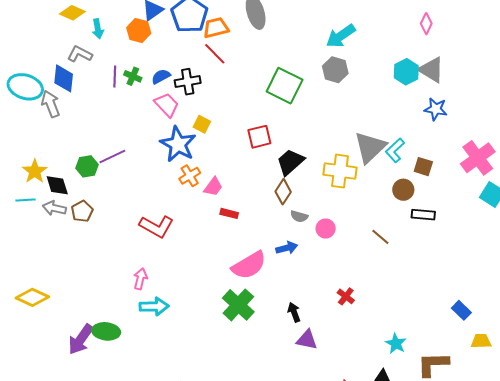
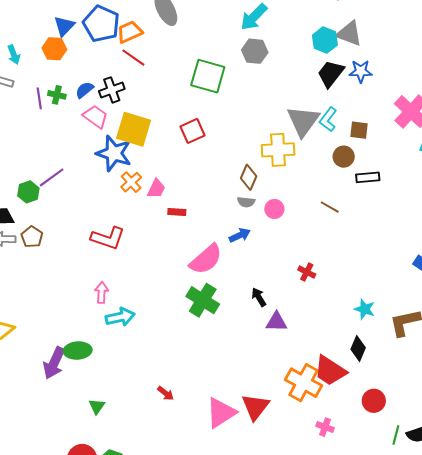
yellow square: (202, 124) -> (134, 129), size x2.0
black trapezoid: (290, 162) -> (331, 74), moved
brown diamond: (283, 192) -> (249, 177), moved

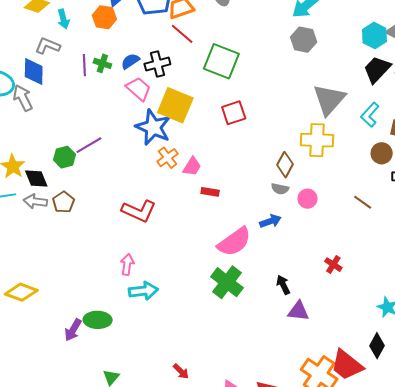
green square: (208, 76) -> (221, 61), moved
gray triangle: (303, 121) -> (329, 100), moved
purple arrow: (54, 363) -> (73, 330), size x0.7

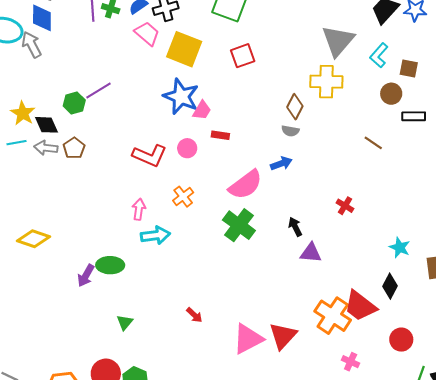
blue star: (153, 127) -> (181, 97), moved
orange cross: (168, 158) -> (183, 197), moved
pink circle: (307, 199) -> (187, 148), moved

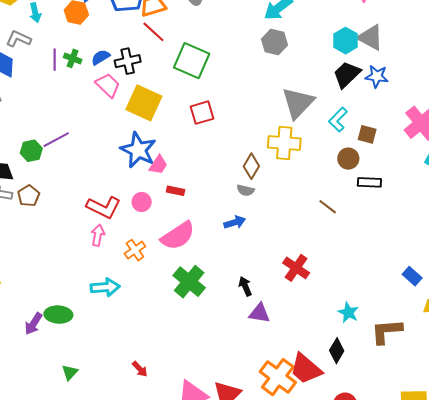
pink semicircle: (246, 185) -> (178, 236), moved
red cross: (345, 206) -> (296, 268), size x1.5
pink arrow: (139, 209) -> (98, 235), moved

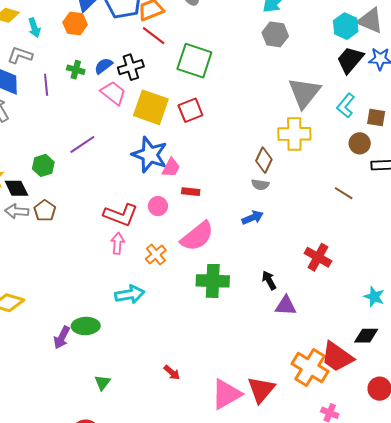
purple line: (55, 60) -> (46, 85), moved
red square: (202, 113) -> (190, 110), moved
purple line: (56, 140) -> (82, 144), moved
green cross: (189, 282) -> (213, 281), turned -32
black diamond: (337, 351) -> (366, 336), turned 65

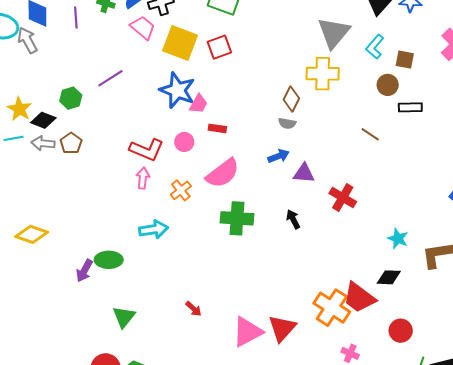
black diamond: (16, 188) -> (43, 120), turned -45
purple triangle: (286, 306) -> (304, 173), moved
green triangle: (103, 383) -> (124, 317), size x1.4

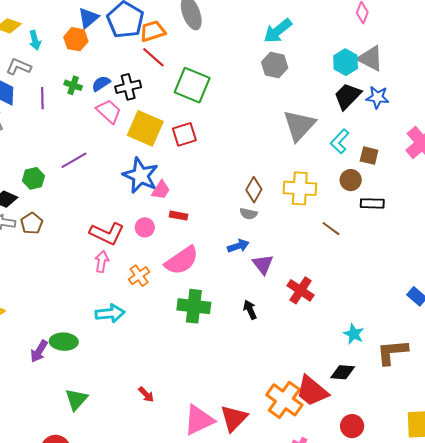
yellow cross: (323, 74) -> (300, 188), moved
purple triangle: (304, 173) -> (263, 264), turned 45

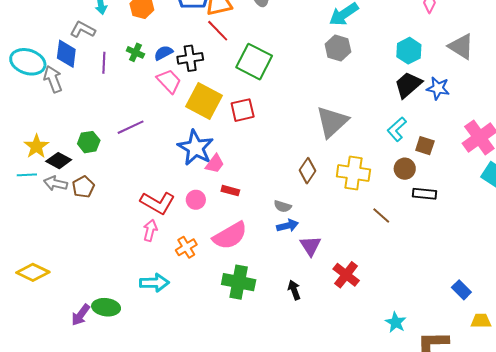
gray triangle: (370, 58) -> (461, 46), moved
gray triangle: (299, 125) -> (332, 122), moved
gray semicircle: (248, 214) -> (283, 206), moved

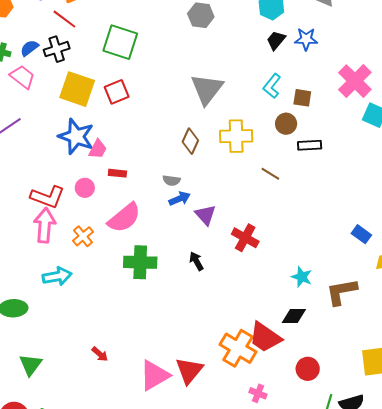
red line: (218, 31) -> (64, 19), moved
pink trapezoid: (169, 81) -> (22, 77), moved
black trapezoid: (408, 85) -> (276, 40), size x0.7
pink arrow: (150, 230) -> (45, 225), size x1.6

